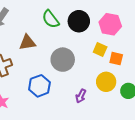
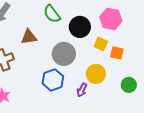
black circle: (79, 21) -> (80, 27), moved
yellow circle: (106, 82) -> (96, 74), moved
blue hexagon: (39, 86) -> (53, 80), moved

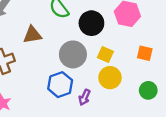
yellow square: (101, 44) -> (105, 54), moved
orange square: (117, 53) -> (145, 53), moved
purple arrow: (82, 90) -> (84, 97), moved

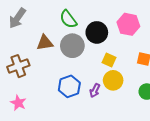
gray circle: (73, 54) -> (72, 46), moved
purple arrow: (84, 97) -> (95, 91), moved

